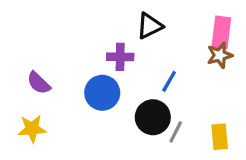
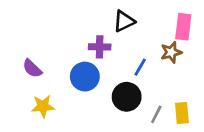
brown star: (220, 55) -> (171, 52), moved
yellow star: (32, 129) -> (43, 106), moved
gray line: (176, 132) -> (156, 114), moved

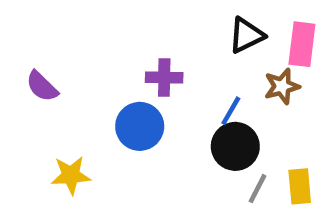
black triangle: (124, 21) -> (246, 35), moved
purple semicircle: (32, 68) -> (42, 86), moved
black circle: (127, 97) -> (235, 146), moved

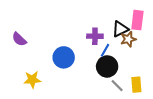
black triangle: (246, 35) -> (120, 29), moved
purple cross: (164, 77) -> (95, 36), moved
gray line: (257, 189) -> (117, 86), turned -72

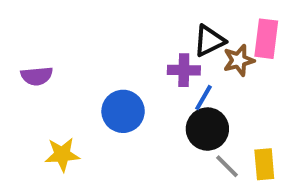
black triangle: (120, 29) -> (209, 41), moved
purple semicircle: (19, 39) -> (37, 76), turned -49
brown star: (128, 39) -> (239, 60), moved

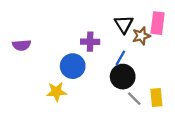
black triangle: (209, 41) -> (124, 24), turned -36
purple cross: (184, 70) -> (90, 42), moved
yellow star: (62, 155) -> (56, 92), moved

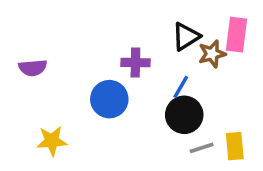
black triangle: (124, 24) -> (186, 36), turned 30
yellow star: (56, 92) -> (52, 141), moved
gray line: (134, 99) -> (202, 148), turned -63

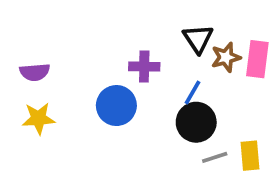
pink rectangle: (236, 35) -> (257, 59), moved
black triangle: (186, 36) -> (198, 39), turned -32
yellow star: (52, 141) -> (38, 118), moved

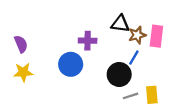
black triangle: (198, 39) -> (120, 24), turned -48
purple semicircle: (35, 72) -> (21, 44), turned -108
blue line: (192, 93) -> (134, 58), moved

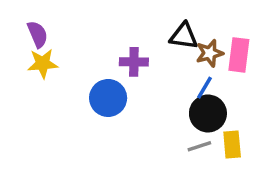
purple semicircle: (21, 44) -> (37, 34), moved
yellow star: (23, 72) -> (43, 64), moved
black circle: (119, 74) -> (208, 113), moved

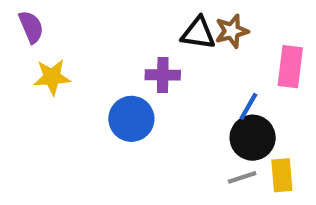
purple semicircle: (37, 34) -> (31, 27), moved
black triangle: (184, 36) -> (198, 33), moved
brown star: (210, 53) -> (232, 31), moved

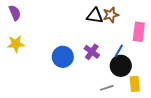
purple cross: (163, 75) -> (92, 52), moved, turned 35
yellow star: (52, 77) -> (16, 44), moved
gray line: (242, 177) -> (107, 88), moved

